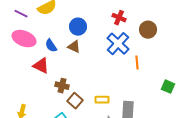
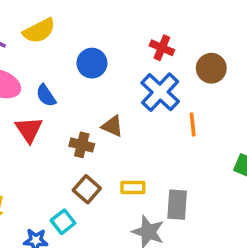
brown triangle: (74, 47) -> (112, 126), moved
red triangle: (41, 66) -> (29, 130), turned 30
brown cross: (62, 86) -> (82, 145), moved

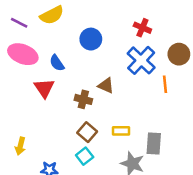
brown circle: (211, 68) -> (179, 54), moved
cyan square: (63, 222) -> (85, 156), moved

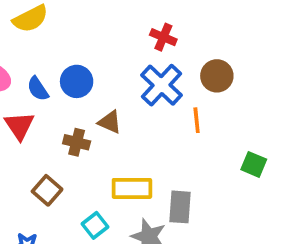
blue circle: (91, 39) -> (77, 81), moved
yellow rectangle: (121, 131) -> (132, 188), size x1.5
brown square: (87, 132) -> (47, 190), moved
cyan square: (85, 156) -> (95, 225), moved

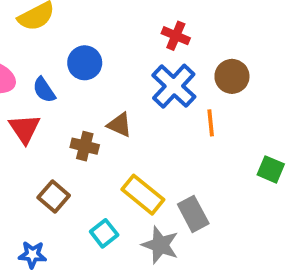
blue circle: (77, 81) -> (85, 63), moved
yellow rectangle: (132, 188) -> (143, 195), turned 39
gray rectangle: (180, 207) -> (193, 214), turned -32

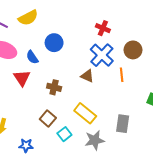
brown triangle: (120, 125) -> (87, 76), moved
brown square: (54, 197) -> (48, 118), moved
gray rectangle: (193, 214) -> (123, 124), moved, turned 36
gray star: (160, 245) -> (95, 140), turned -30

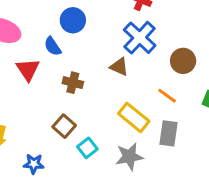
brown circle: (133, 50) -> (183, 61), moved
blue semicircle: (32, 57) -> (53, 46), moved
orange line: (122, 75) -> (167, 96), moved, turned -48
yellow rectangle: (85, 113) -> (134, 117), moved

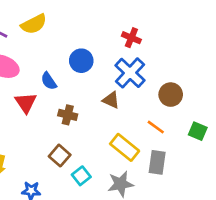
blue circle: (73, 20) -> (81, 61), moved

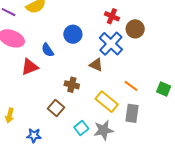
brown circle: (171, 95) -> (135, 29), moved
red triangle: (26, 103) -> (30, 67), turned 42
brown cross: (68, 115) -> (72, 85), moved
cyan square: (81, 176) -> (81, 128), moved

